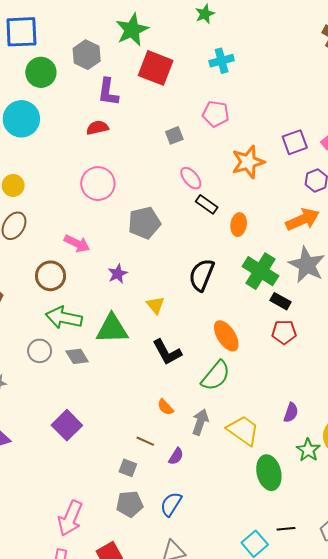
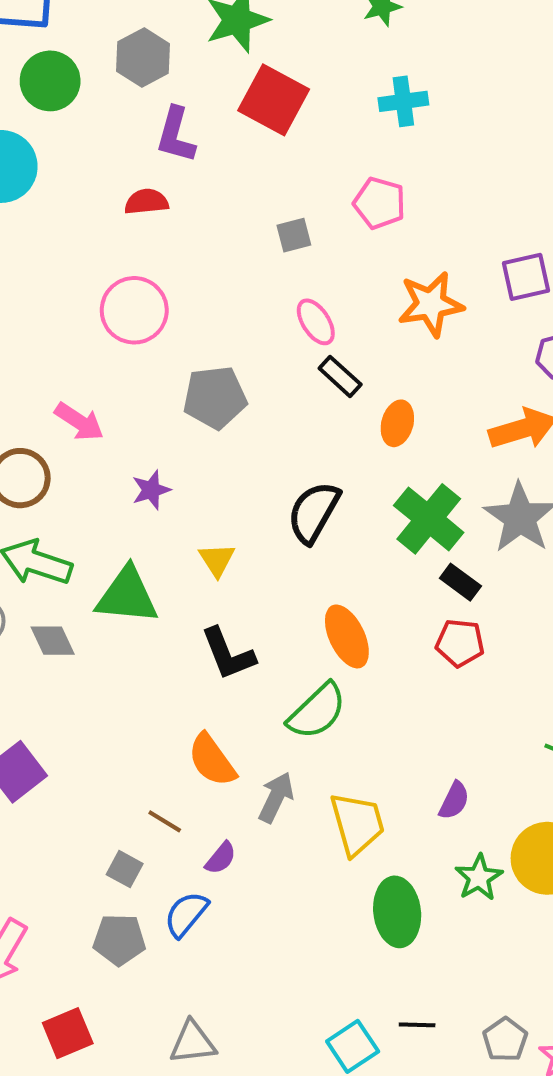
orange semicircle: (165, 407) -> (212, 760), size x1.6
yellow trapezoid: (243, 430) -> (357, 824), turned 32
blue semicircle: (171, 504) -> (186, 914), moved

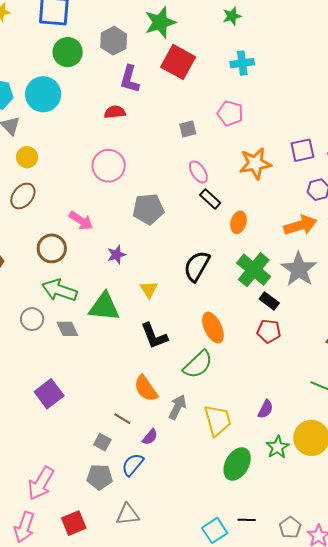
green ellipse: (397, 912) -> (237, 464), turned 36
gray triangle: (193, 1042) -> (128, 514), moved

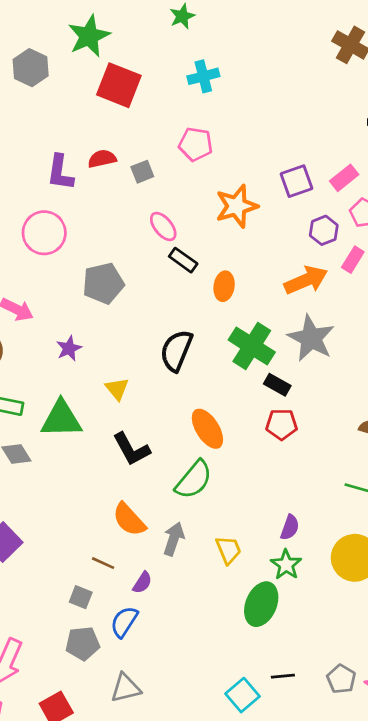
purple L-shape: (130, 79) -> (60, 172), moved
red semicircle: (115, 112) -> (102, 159), moved
yellow trapezoid: (218, 420) -> (228, 550), size x0.7
green star: (278, 447) -> (286, 565), moved

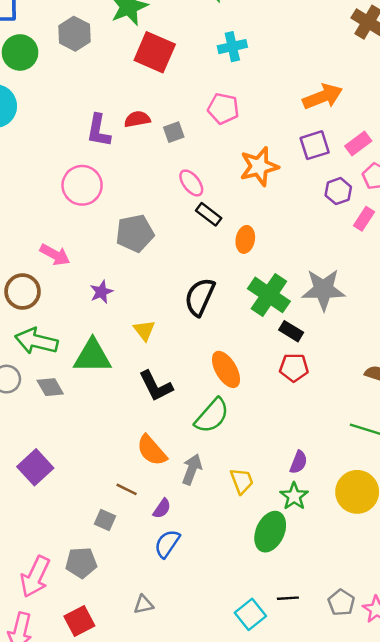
orange arrow: (306, 280) -> (323, 97), moved
gray star: (311, 338) -> (323, 290), turned -30
blue semicircle: (124, 622) -> (167, 544), moved
gray pentagon: (83, 643) -> (81, 563), moved
gray triangle: (126, 688) -> (144, 605), size x0.7

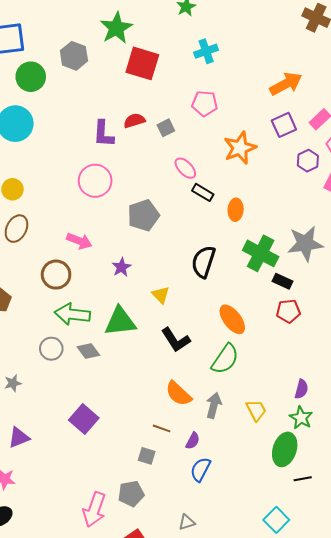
black line: (288, 598) -> (303, 479), moved

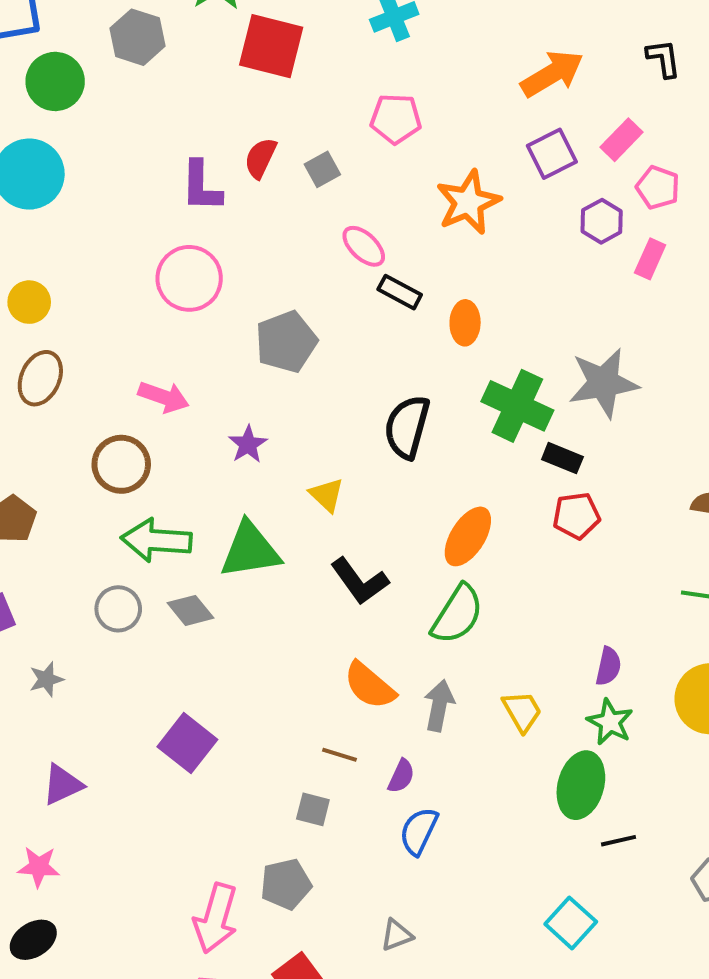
red semicircle: (134, 121) -> (260, 158), turned -45
orange ellipse: (232, 319) -> (468, 536), turned 72

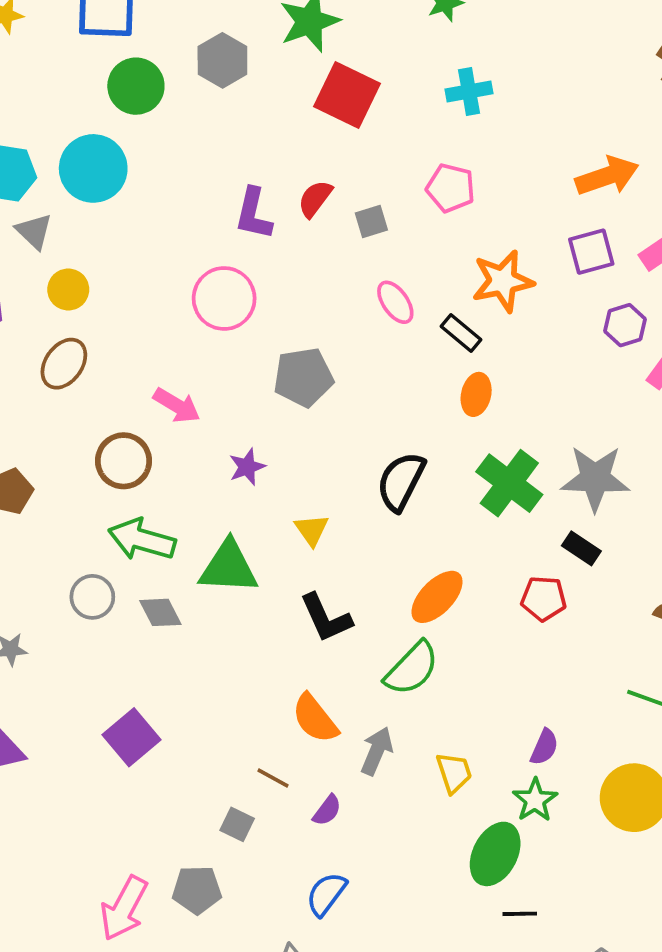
black rectangle: (400, 292) -> (461, 333), moved
black rectangle: (562, 458) -> (581, 548), moved
blue semicircle: (419, 831) -> (326, 894), moved

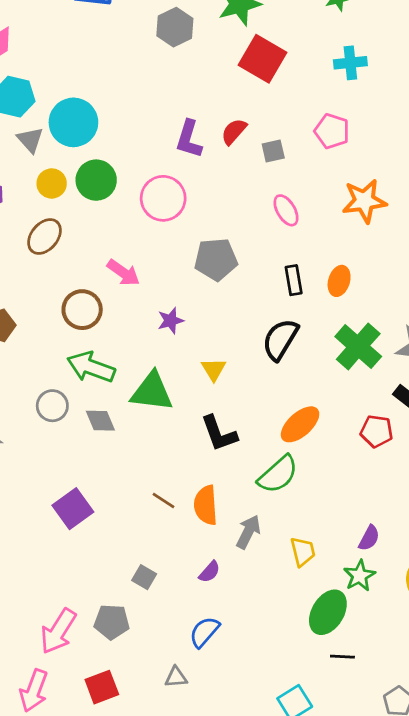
green circle: (136, 86) -> (96, 180), moved
cyan circle: (93, 168) -> (73, 122), moved
black rectangle: (461, 333) -> (294, 280), moved, turned 36
orange semicircle: (315, 719) -> (206, 505), turned 30
brown line: (273, 778) -> (163, 501), moved

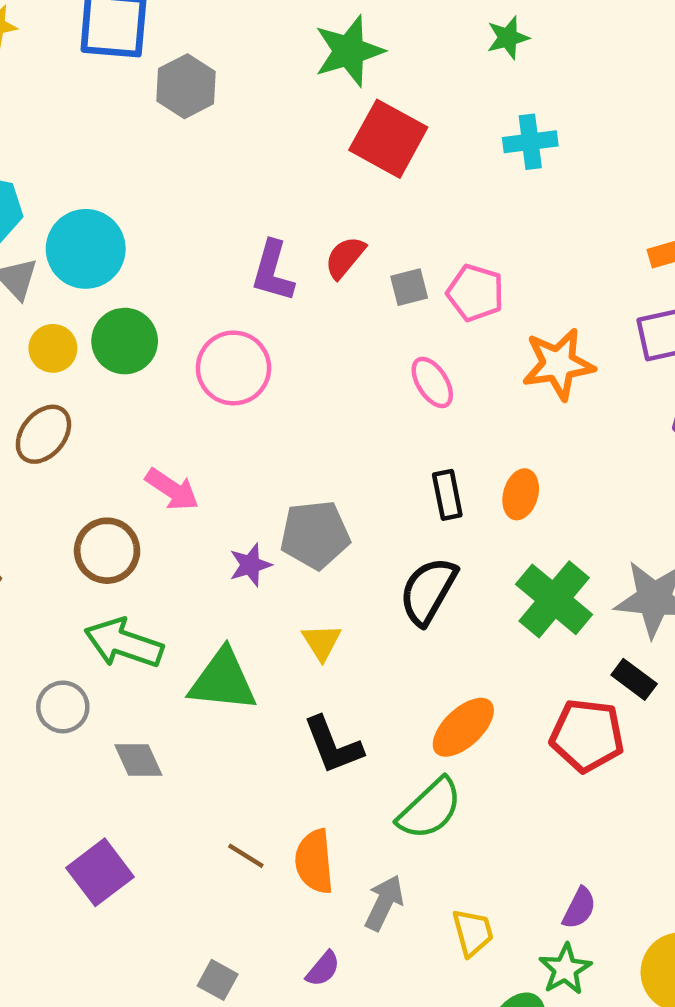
gray hexagon: (175, 27) -> (186, 86), moved
pink pentagon: (332, 131) -> (475, 293), moved
gray pentagon: (216, 259) -> (315, 535), moved
gray diamond: (100, 421) -> (138, 760), moved
red pentagon: (377, 431) -> (587, 735), size x1.4

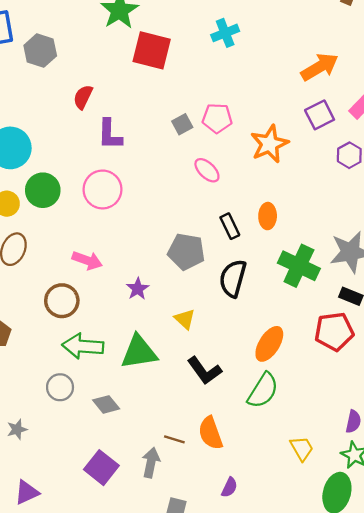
red semicircle: (345, 257) -> (83, 97), moved
gray pentagon: (315, 535) -> (186, 252), moved, turned 30
gray arrow: (384, 903) -> (151, 463), moved

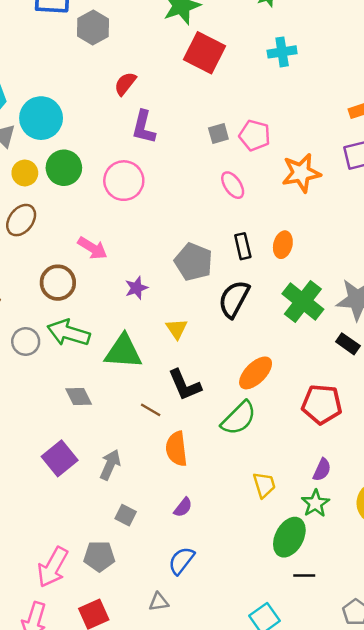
red pentagon: (334, 331) -> (322, 404), moved
gray circle: (60, 387) -> (26, 342), moved
brown line: (174, 439) -> (151, 410), moved

